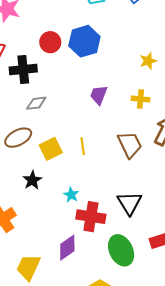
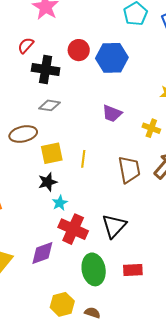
purple trapezoid: (99, 95) -> (112, 113), turned -105
black star: (32, 180) -> (48, 182), moved

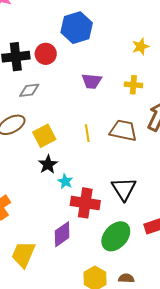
red circle: (79, 50) -> (46, 54), moved
yellow line: (83, 159) -> (87, 133), moved
brown trapezoid: (129, 169) -> (123, 130), turned -52
green ellipse: (94, 269) -> (116, 236), turned 68

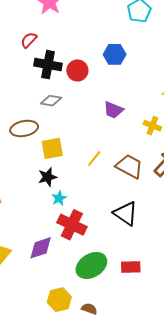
blue hexagon: (77, 28) -> (115, 54), size x0.7
yellow line: (87, 133) -> (94, 158), turned 30
black triangle: (124, 189) -> (126, 213), moved, turned -40

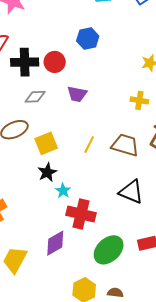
purple trapezoid: (113, 110) -> (77, 94), moved

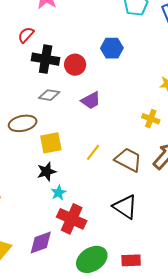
purple trapezoid: (77, 94) -> (91, 100), turned -50

